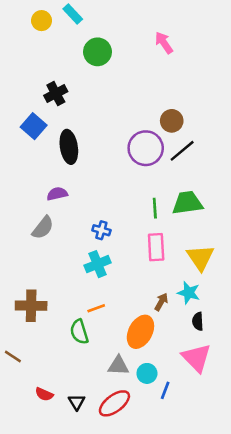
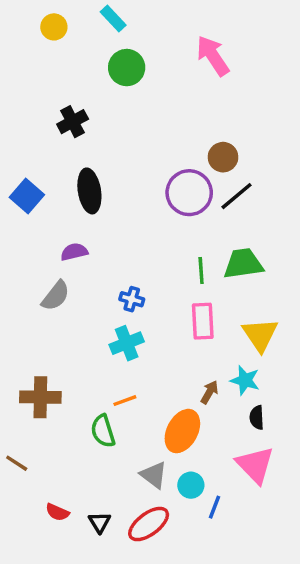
cyan rectangle: (73, 14) -> (113, 19), moved
pink arrow: (164, 43) -> (213, 56), size x1.4
blue square: (34, 126) -> (27, 196), moved
gray triangle: (118, 366) -> (154, 475), turned 35

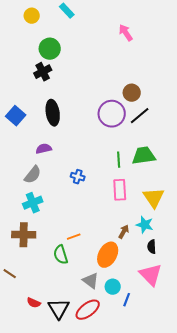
pink arrow: (213, 56) -> (126, 33), size x0.7
green circle: (127, 68) -> (50, 49), moved
cyan cross: (127, 343) -> (33, 203), moved
black triangle: (100, 522) -> (59, 309), size x1.6

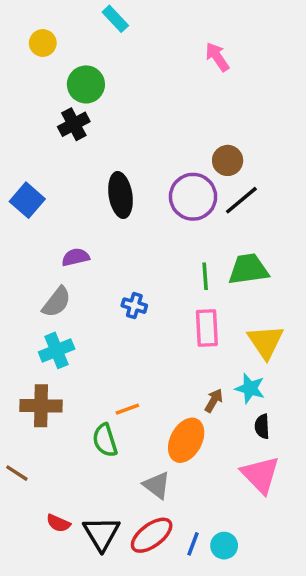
yellow circle: (32, 16) -> (43, 43), moved
black ellipse: (53, 113) -> (120, 195), moved
cyan circle: (113, 287) -> (224, 546), moved
blue line: (127, 300) -> (193, 544), moved

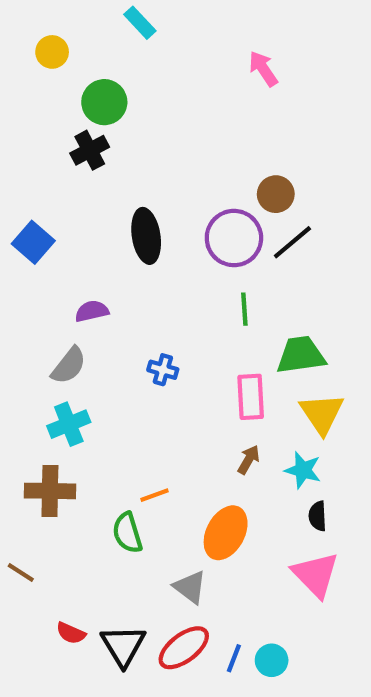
green trapezoid: (248, 269) -> (301, 355), moved
green line: (205, 276) -> (244, 309), moved
brown arrow: (214, 401) -> (249, 460), moved

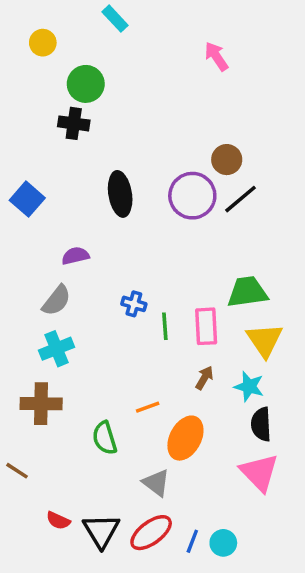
black cross: (90, 150) -> (74, 123), turned 36
green line: (244, 309) -> (165, 326), moved
orange line: (154, 495) -> (148, 407), moved
black semicircle: (318, 516) -> (261, 424), size x1.4

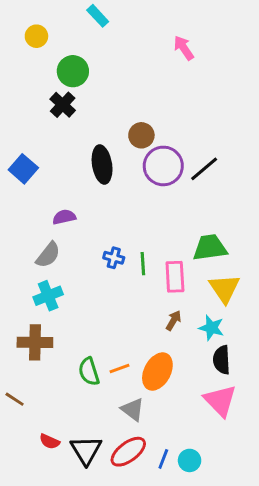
black cross: (74, 123) -> (63, 105), turned 35
brown circle: (227, 160) -> (141, 135), moved
green line: (165, 326) -> (143, 264), moved
orange line: (148, 407) -> (120, 369), moved

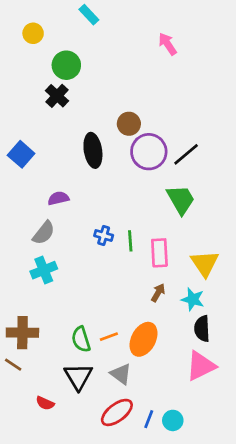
green trapezoid: (210, 248) -> (181, 200), moved, turned 68
brown cross: (35, 342) -> (22, 333), moved
pink triangle: (220, 401) -> (201, 366), turned 48
black triangle: (86, 450) -> (78, 377), moved

